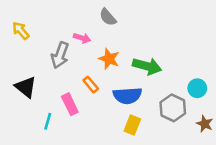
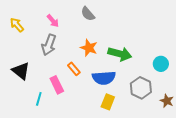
pink arrow: (82, 38) -> (53, 21), moved, turned 32
cyan circle: (197, 88) -> (161, 64), moved

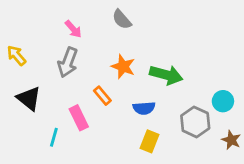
yellow arrow: (17, 25) -> (16, 55), moved
cyan circle: (161, 64) -> (223, 101), moved
blue semicircle: (104, 78) -> (144, 108), size x0.7

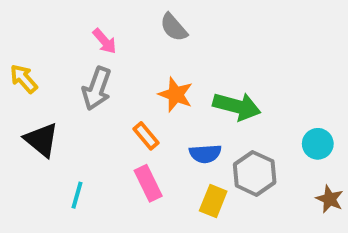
pink rectangle: (79, 118) -> (148, 183), moved
gray hexagon: (195, 122) -> (255, 173), moved

